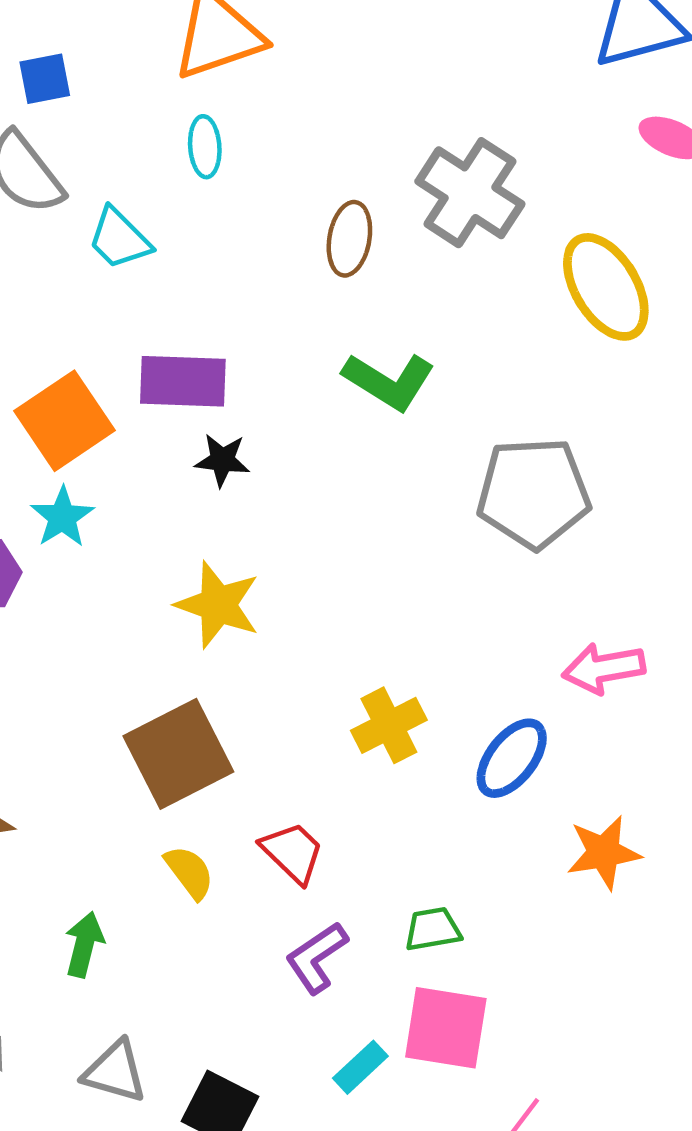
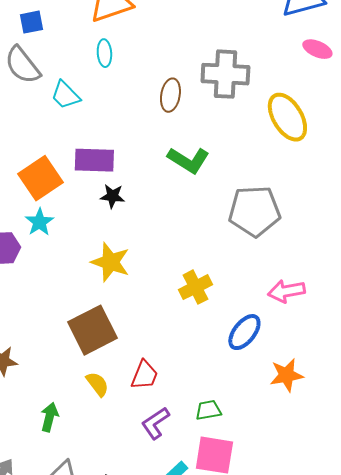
gray cross: (470, 193) -> (225, 74), turned -30
yellow cross: (389, 725) -> (195, 287), moved
red trapezoid: (292, 852) -> (144, 375), turned 68

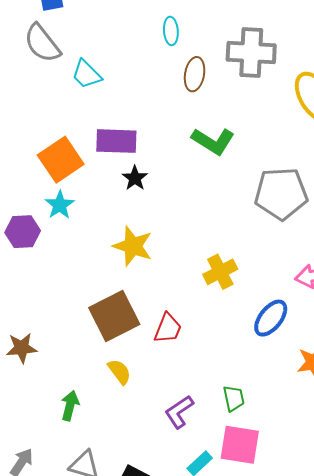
cyan ellipse: (104, 53) -> (171, 31), moved
black star: (112, 196) -> (135, 178), turned 30
red trapezoid: (144, 375) -> (168, 328), moved
green trapezoid: (208, 410) -> (234, 398), turned 88

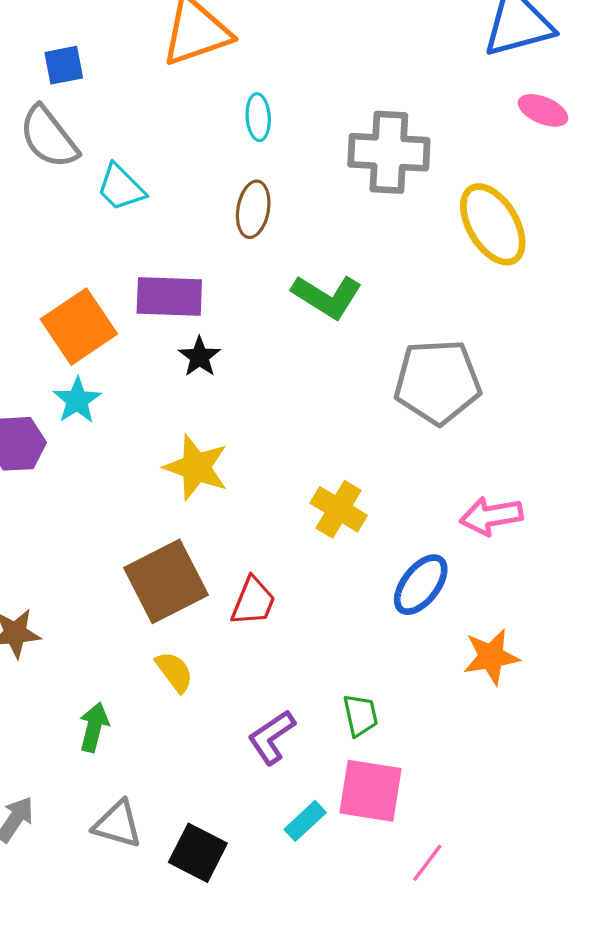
brown ellipse: (195, 74) -> (253, 209), moved
yellow cross: (220, 272) -> (339, 509), turned -32

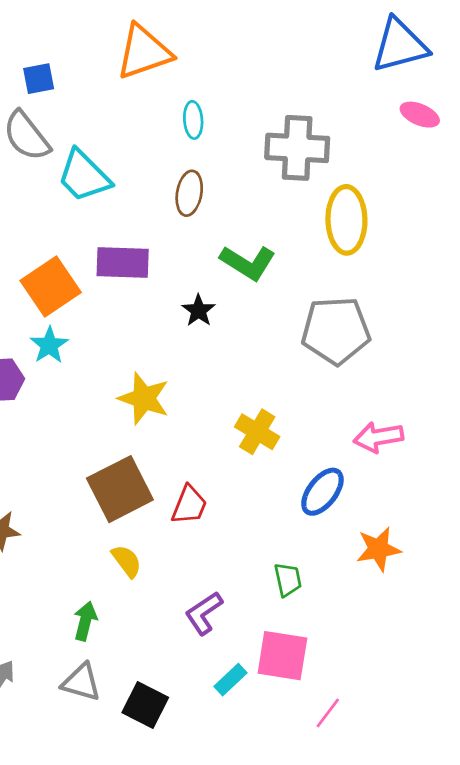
cyan trapezoid: (121, 187) -> (84, 176), size x1.4
yellow ellipse: (493, 224) -> (346, 220), moved, turned 30
black star: (200, 357) -> (199, 310), moved
green trapezoid: (360, 715) -> (288, 580), moved
green arrow: (94, 727) -> (85, 621), moved

